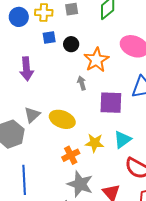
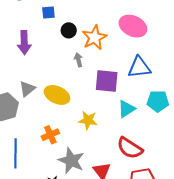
black circle: (71, 44) -> (69, 30), moved
cyan triangle: (122, 139) -> (126, 109), moved
orange cross: (71, 155) -> (50, 135), moved

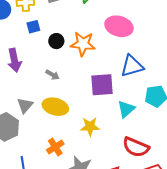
orange star: (94, 37) -> (83, 44), turned -30
gray arrow: (78, 60) -> (52, 75), moved, turned 144

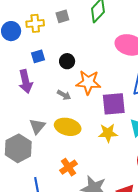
blue square: (33, 27) -> (38, 56), moved
orange star: (83, 44) -> (88, 82), moved
yellow star: (90, 127) -> (108, 133), moved

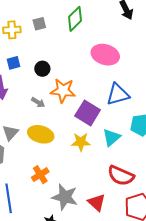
purple square: (114, 104) -> (88, 113), turned 35

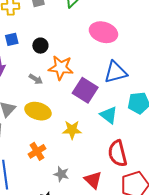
cyan triangle: (111, 137) -> (109, 115), turned -42
yellow star: (81, 142) -> (72, 130), moved
red semicircle: (121, 176) -> (118, 153), turned 52
gray star: (65, 197) -> (61, 174), size x0.6

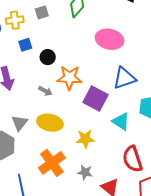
blue square: (12, 39) -> (25, 45), moved
orange cross: (37, 151) -> (52, 163), size x1.5
gray star: (61, 174) -> (85, 172), moved

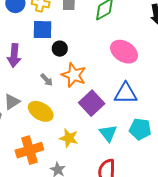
blue square: (25, 45) -> (43, 30), size x1.5

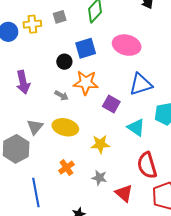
blue square: (43, 30) -> (86, 48), moved
purple square: (92, 103) -> (111, 104), size x0.7
orange cross: (29, 150) -> (66, 168), size x0.6

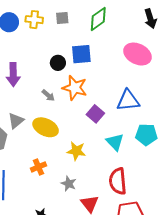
pink ellipse: (127, 45) -> (138, 54), moved

